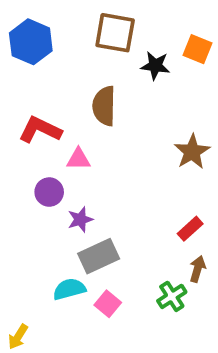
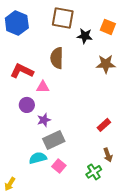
brown star: (192, 152) -> (106, 64), moved, turned 30
brown arrow: (197, 269) -> (108, 155), moved, turned 144
green cross: (172, 296) -> (94, 172), moved

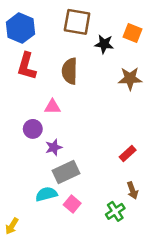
red L-shape: (22, 71) -> (27, 66), moved, turned -100

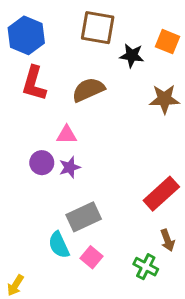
brown semicircle: (70, 71) -> (88, 90), turned 65
purple star: (54, 147) -> (70, 167), moved
red rectangle: (128, 154) -> (161, 194), size x1.6
cyan semicircle: (46, 194) -> (59, 245), turned -100
green cross: (115, 211) -> (146, 267), turned -30

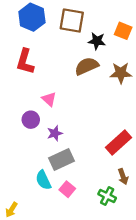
blue hexagon: (26, 35) -> (32, 17), moved
brown semicircle: (88, 90) -> (87, 66), moved
pink triangle: (67, 135) -> (49, 99), turned 42
purple star: (70, 167) -> (55, 133), moved

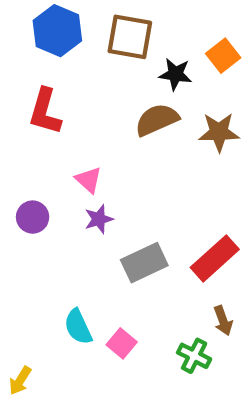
orange square: (123, 31) -> (223, 56), turned 30
purple circle: (31, 120) -> (33, 217), moved
purple star: (55, 133) -> (99, 219), moved
gray rectangle: (62, 160) -> (144, 263), moved

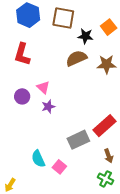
purple circle: (33, 217) -> (22, 96), moved
gray rectangle: (144, 263) -> (78, 140), moved
green cross: (194, 356) -> (106, 179), moved

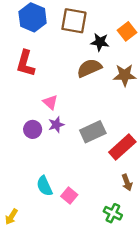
purple circle: (22, 96) -> (33, 129), moved
gray rectangle: (78, 140) -> (93, 132), moved
green cross: (106, 179) -> (113, 213), moved

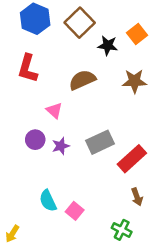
brown square: (74, 21) -> (80, 23), turned 36
brown semicircle: (89, 68) -> (82, 80), moved
purple star: (56, 125) -> (61, 146), moved

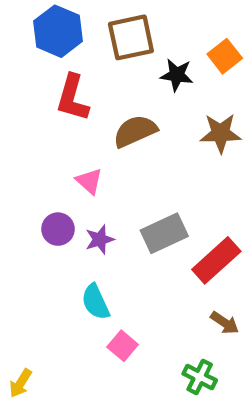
brown square: (80, 23) -> (131, 37), turned 32
red L-shape: (28, 68) -> (73, 98), moved
brown arrow: (137, 197) -> (225, 323), turned -36
cyan semicircle: (48, 201) -> (95, 302), moved

